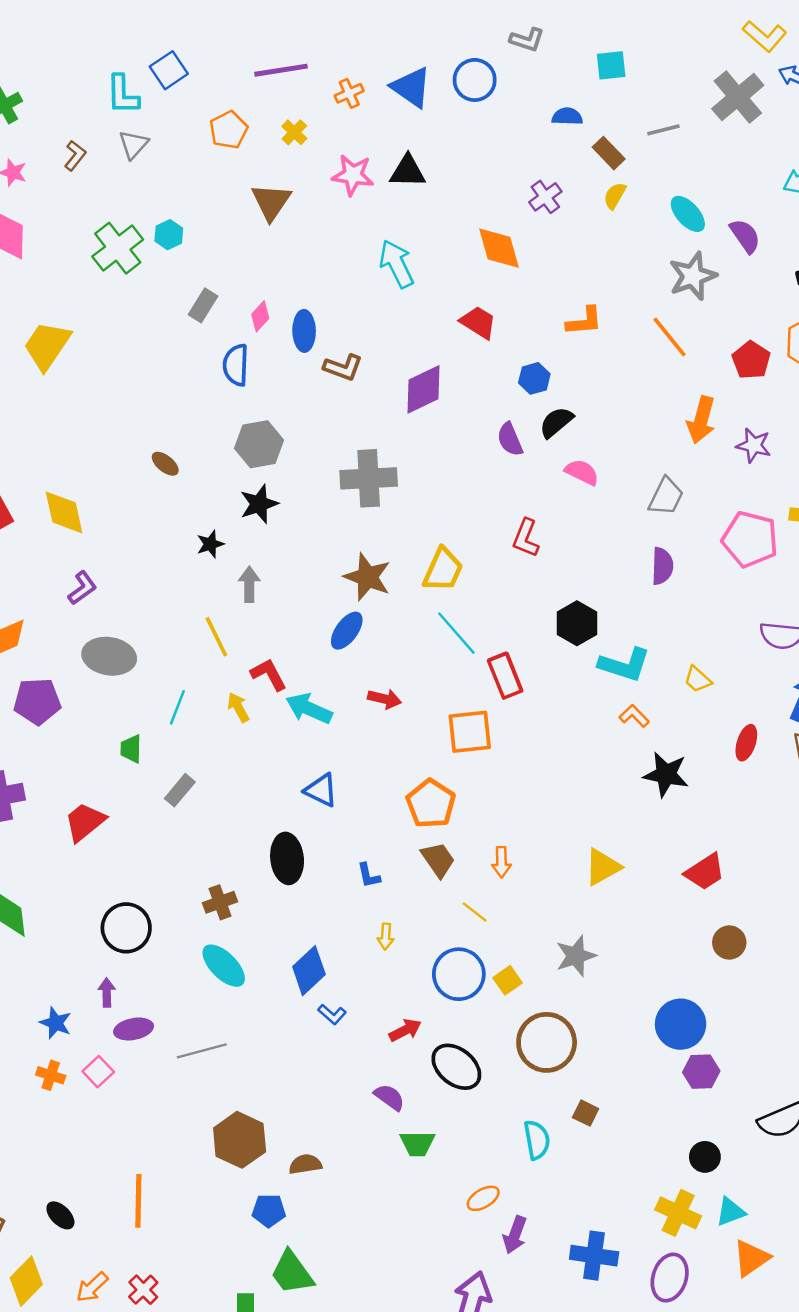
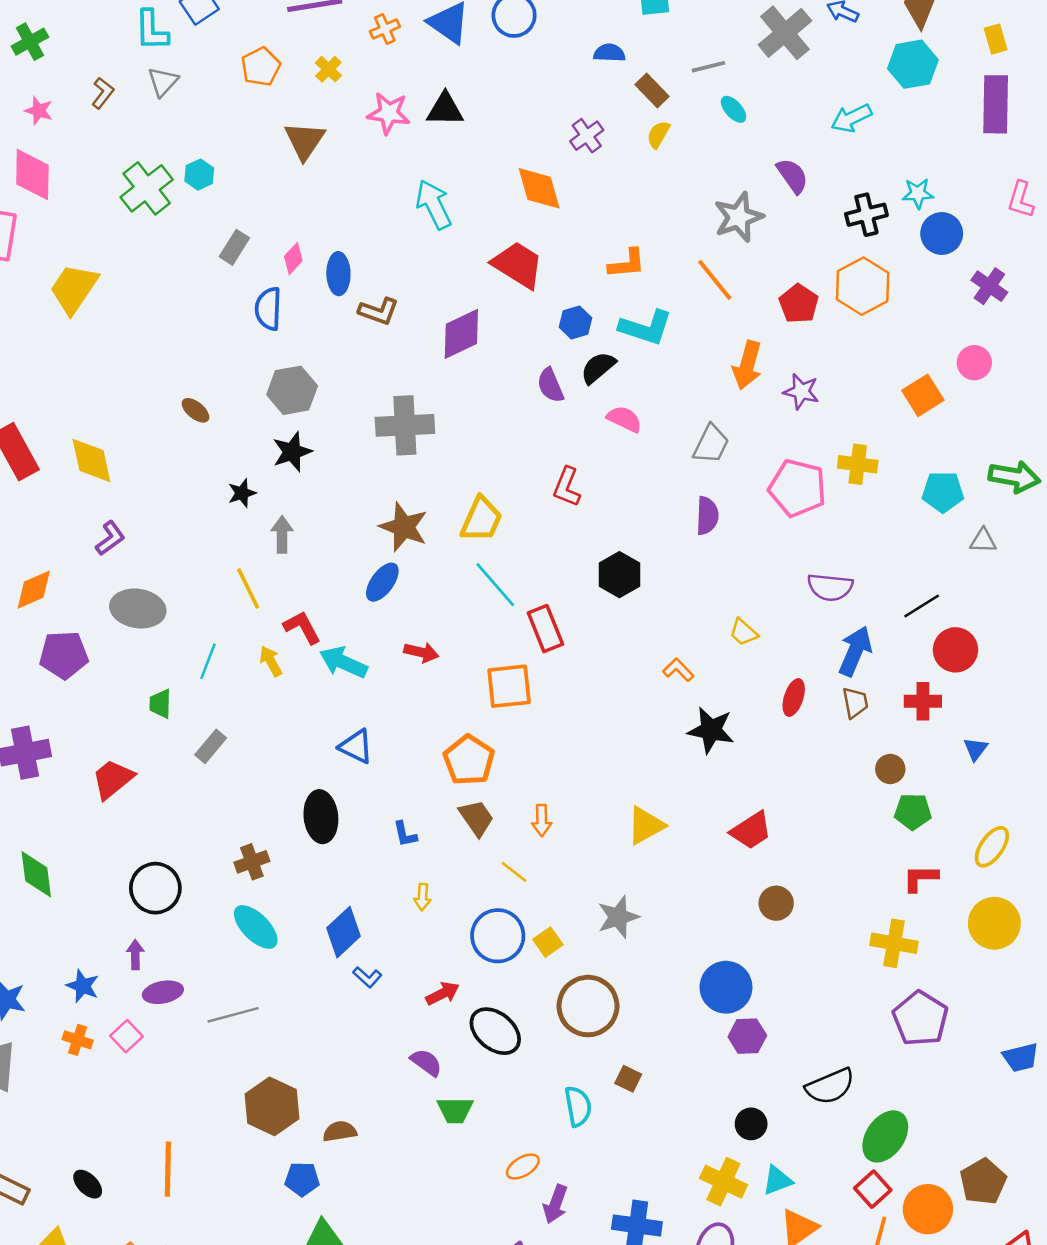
cyan ellipse: (688, 214) -> (734, 109), moved, size x0.7
red trapezoid: (478, 322) -> (518, 265), size x1.4
cyan L-shape: (624, 665) -> (646, 328), moved

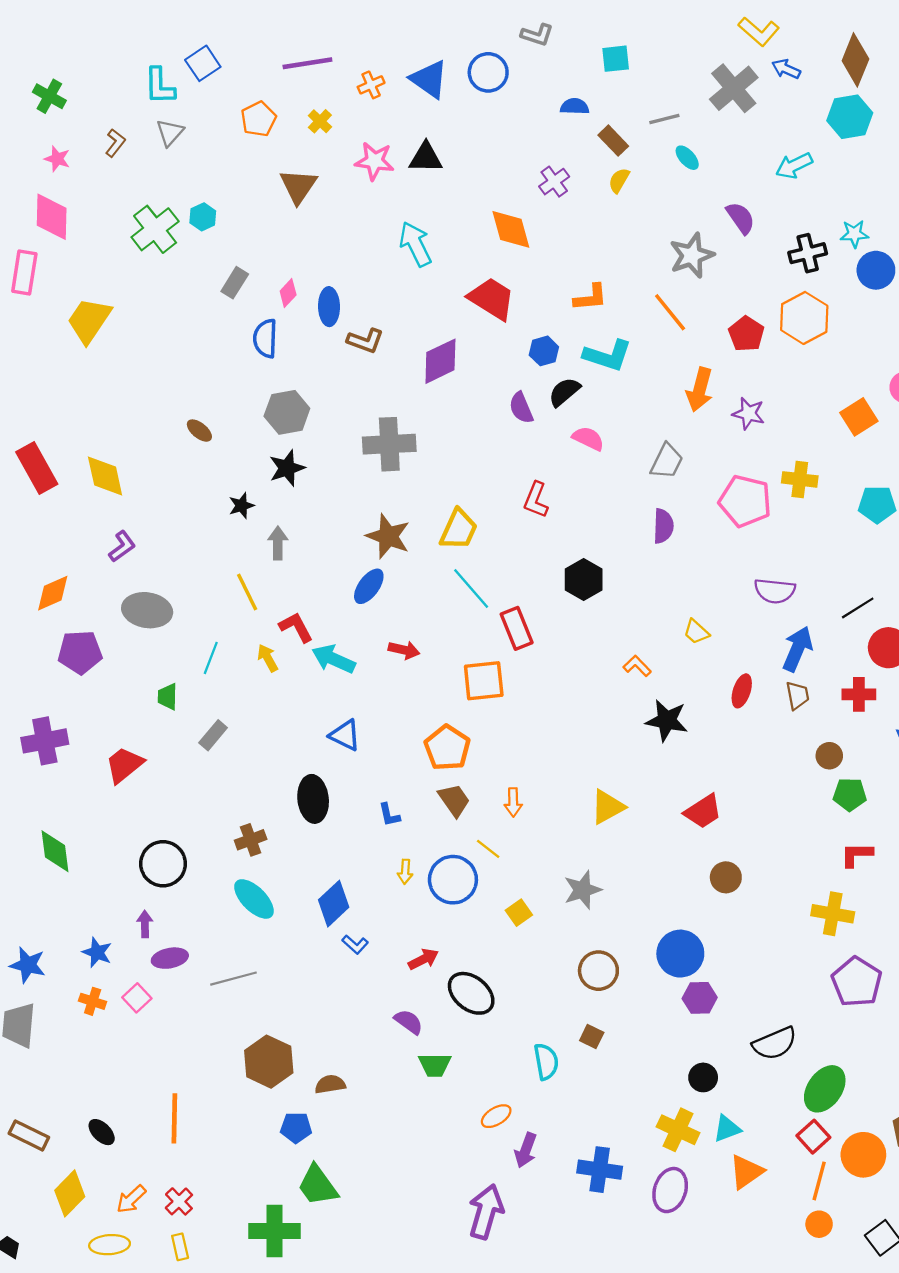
green cross: (30, 42) -> (49, 96), turned -32
blue circle: (498, 936) -> (453, 880), moved
brown circle: (588, 1006) -> (598, 971), moved, size x0.7

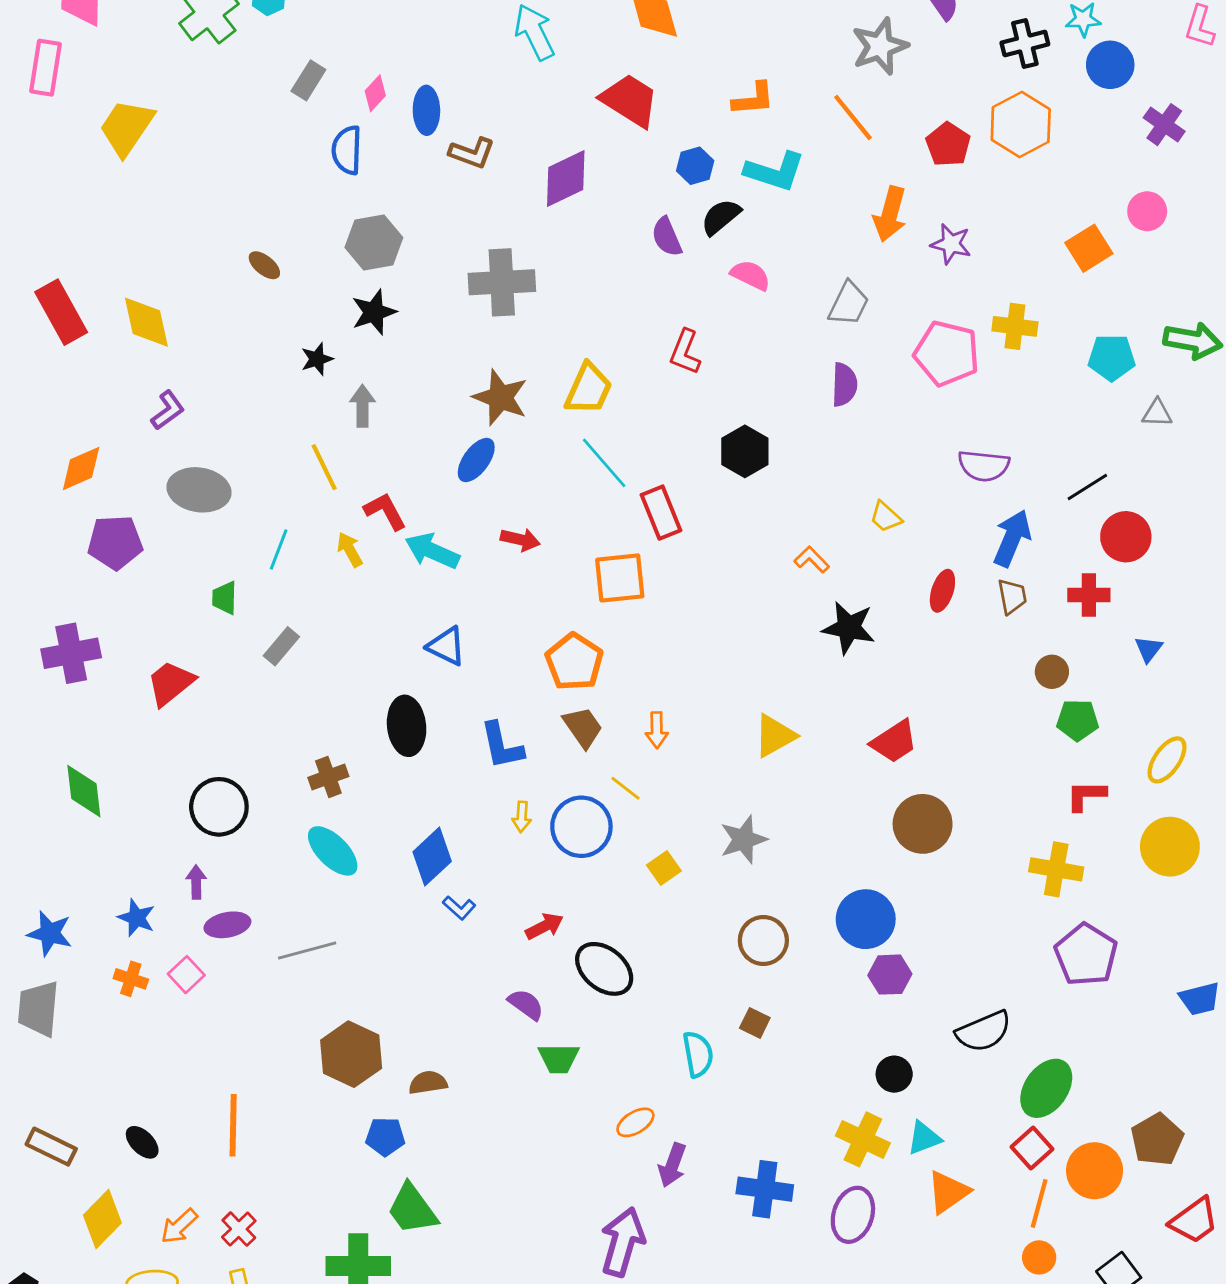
blue L-shape: (389, 815) -> (502, 746), size x1.6
brown circle: (726, 877) -> (923, 824), size x1.5

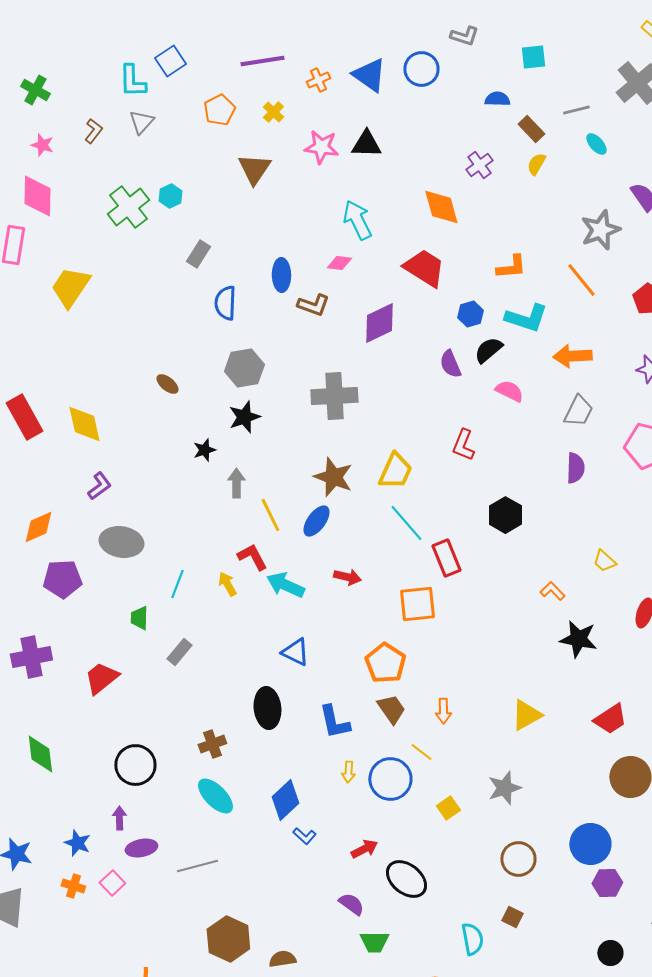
pink diamond: (375, 93) -> (339, 263), moved, turned 55
orange arrow: (890, 214) -> (572, 356), moved, turned 72
yellow line: (324, 467) -> (270, 515), moved

